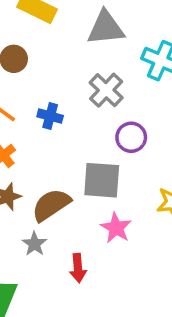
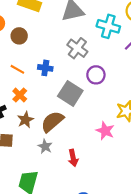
gray square: (102, 180) -> (70, 93), moved, turned 35
pink star: (116, 228) -> (105, 131), moved

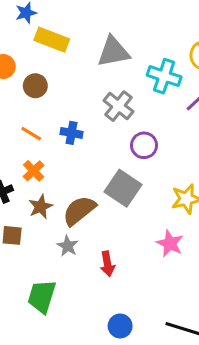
gray square: (70, 93) -> (123, 188), moved
pink star: (105, 131) -> (170, 243), moved

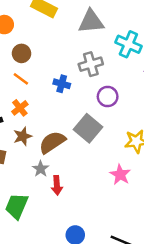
brown circle: (35, 86) -> (22, 53), moved
gray cross: (119, 106) -> (91, 64), turned 30
blue cross: (71, 133) -> (62, 84), moved
red arrow: (107, 264) -> (57, 185), moved

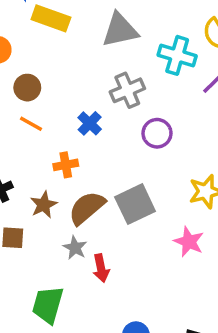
blue cross: (62, 84) -> (90, 123), turned 35
orange cross: (20, 108) -> (66, 165), moved, turned 35
gray square: (88, 128) -> (135, 204), moved, turned 32

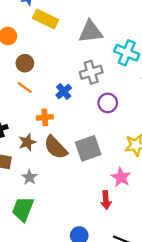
brown semicircle: (87, 208) -> (56, 147), turned -100
gray star: (75, 248) -> (29, 177), moved
red arrow: (101, 268) -> (106, 200), moved

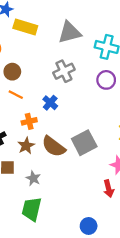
gray cross: (91, 72) -> (64, 71), moved
blue cross: (64, 91) -> (50, 103), moved
purple circle: (108, 103) -> (106, 80), moved
orange cross: (45, 117) -> (29, 121), moved

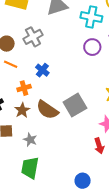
gray cross: (64, 71) -> (33, 37), moved

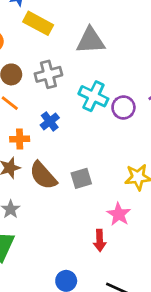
cyan cross: (91, 17) -> (93, 96), moved
gray square: (75, 105) -> (81, 178), size x0.7

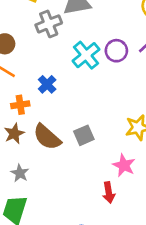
gray cross: (48, 74) -> (49, 24), moved
cyan cross: (93, 96) -> (86, 55), turned 32
purple circle: (123, 108) -> (116, 51), moved

